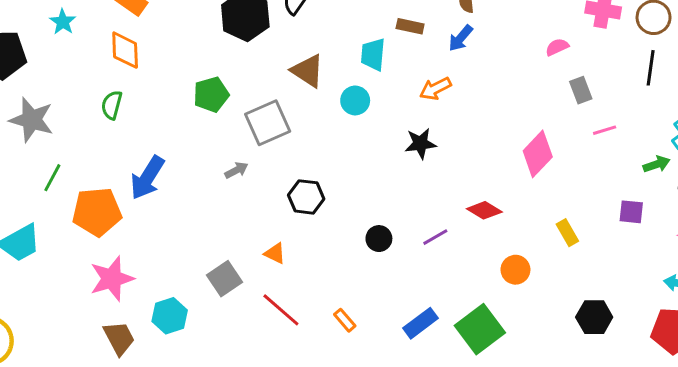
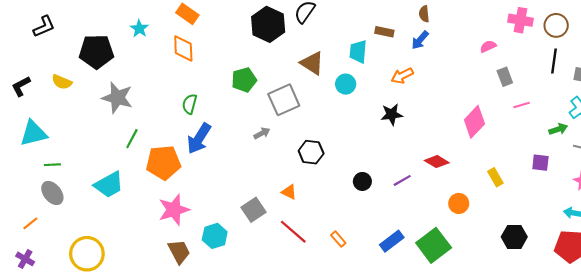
green semicircle: (112, 105) -> (190, 104), moved

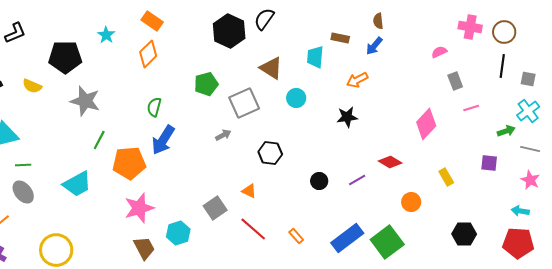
orange diamond: (183, 48) -> (148, 54), turned 48
cyan circle: (346, 84) -> (296, 98), moved
blue rectangle: (392, 241) -> (347, 238), size x1.4

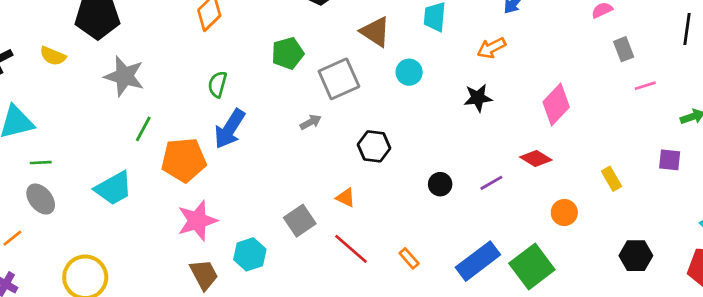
pink diamond: (426, 124) -> (556, 105), moved

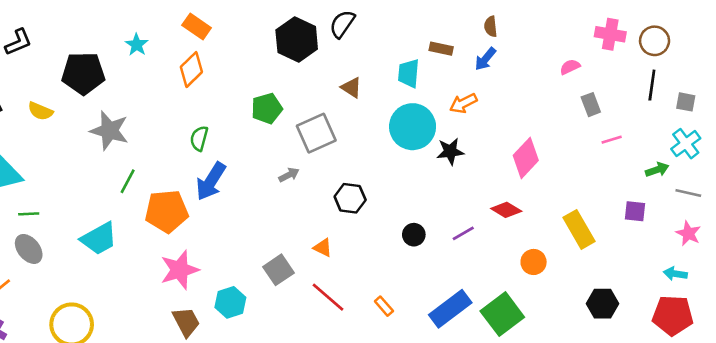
brown triangle: (375, 32) -> (351, 88), size x0.7
cyan circle: (409, 72) -> (413, 127), moved, size x1.8
yellow rectangle: (612, 179) -> (579, 229), size x1.6

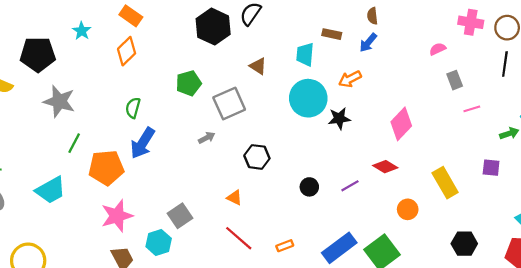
gray square: (279, 270) -> (180, 216), moved
orange rectangle: (384, 306) -> (285, 246), turned -70

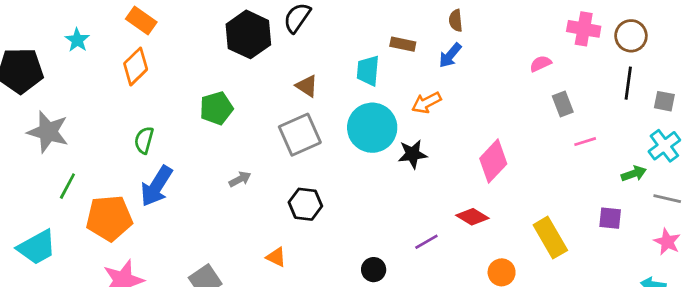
gray square: (229, 104) -> (300, 135), moved
black circle: (309, 187) -> (374, 270), moved

